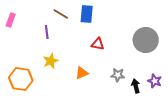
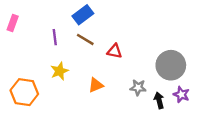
brown line: (61, 14) -> (85, 39), moved
blue rectangle: (87, 14) -> (83, 15), moved, turned 48
gray circle: (146, 40) -> (171, 65), moved

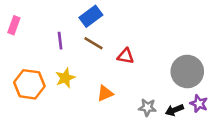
gray star: (138, 87) -> (147, 107), moved
orange hexagon: (24, 92) -> (29, 84), moved
black arrow: (159, 100) -> (174, 110), turned -98

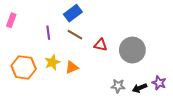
gray circle: (187, 71) -> (132, 50), moved
orange triangle: (105, 93) -> (72, 67), moved

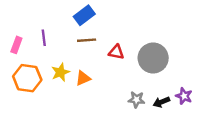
pink rectangle: (11, 20) -> (16, 45), moved
purple line: (48, 33) -> (44, 38), moved
brown line: (75, 35) -> (87, 40), turned -35

